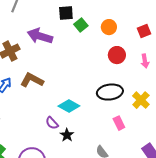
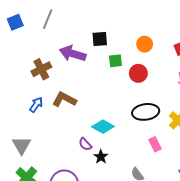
black square: (66, 13) -> (100, 39), moved
green square: (81, 25) -> (115, 61), moved, turned 32
red circle: (117, 55) -> (138, 73), moved

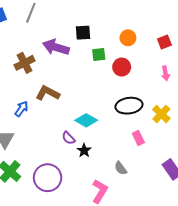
blue arrow: (36, 105) -> (21, 109), moved

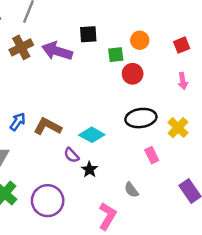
green square: (99, 55) -> (116, 55), moved
brown cross: (25, 63) -> (21, 47), moved
brown L-shape: (48, 93) -> (48, 126), moved

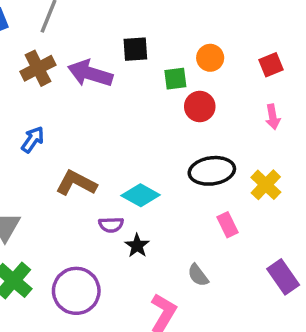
blue arrow: (18, 122) -> (33, 140), moved
purple semicircle: (72, 155) -> (111, 225), turned -49

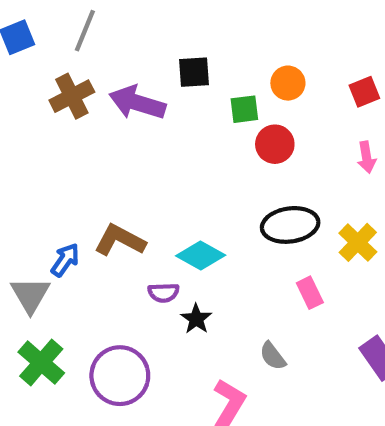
blue arrow: (33, 140) -> (65, 260), moved

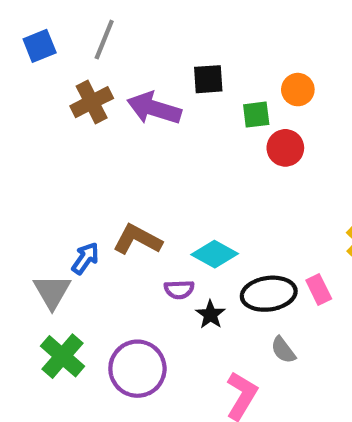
black ellipse: (290, 225) -> (269, 294), moved

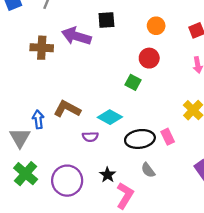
brown cross: (92, 102) -> (42, 48), moved, turned 30
green square: (256, 115) -> (133, 82), moved, turned 35
blue arrow: (85, 258) -> (38, 119), turned -42
black star: (210, 315) -> (108, 175), moved

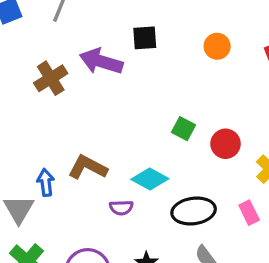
brown cross: (42, 48) -> (51, 78), turned -35
red circle: (149, 58) -> (226, 144), moved
pink rectangle: (168, 137) -> (249, 213), moved

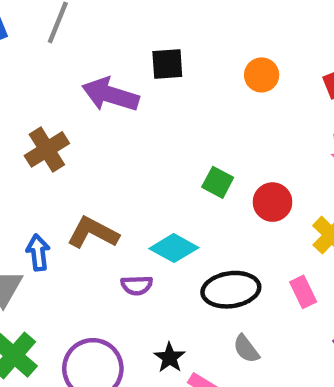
brown cross: (51, 78) -> (47, 149), moved

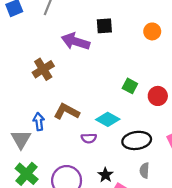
gray semicircle: (246, 349) -> (144, 170), turned 40

